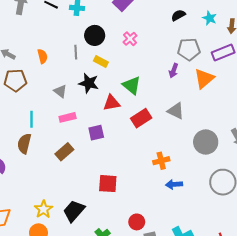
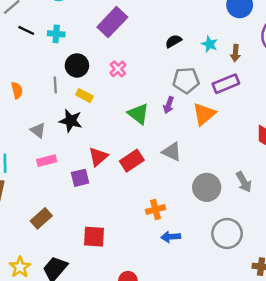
green triangle: (132, 85) -> (138, 114), moved
red triangle: (112, 103) -> (98, 157), moved, turned -30
brown rectangle: (64, 152) -> (41, 218), moved

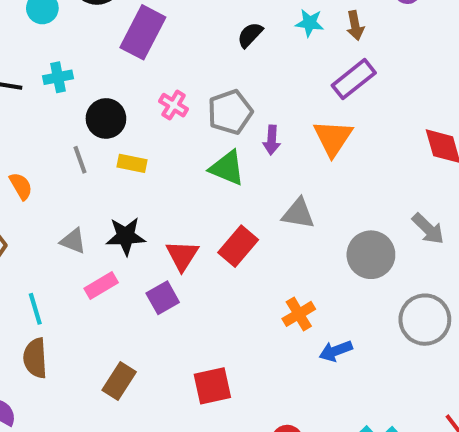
gray pentagon: (186, 80) -> (230, 112), moved
black star: (71, 121) -> (126, 236), moved

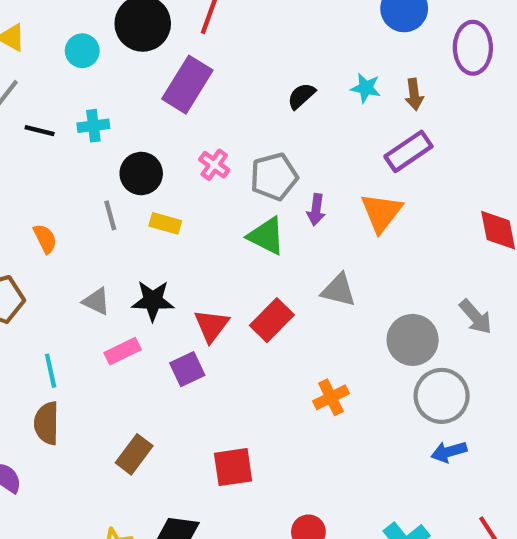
gray circle: (425, 320) -> (442, 396), moved
blue arrow: (336, 351) -> (449, 452), moved

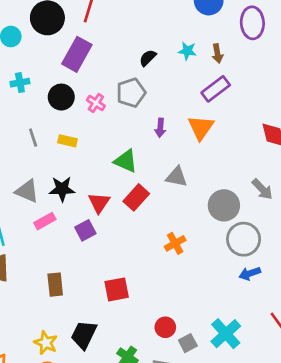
black circle: (141, 174) -> (61, 97), moved
gray pentagon: (274, 177) -> (131, 93), moved
green triangle: (266, 236) -> (126, 161), moved
gray triangle: (96, 301) -> (27, 191), size x1.4
brown rectangle: (134, 454) -> (55, 285), turned -40

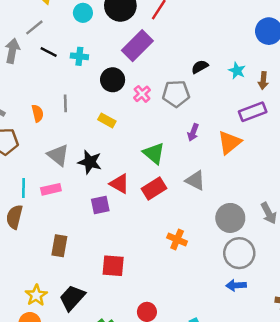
gray line: (33, 138) -> (65, 103), moved
red triangle: (99, 203) -> (119, 184), turned -50
pink rectangle: (45, 221) -> (51, 189), moved
orange cross: (175, 243) -> (177, 239), turned 36

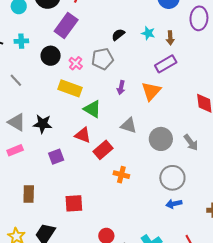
gray line: (65, 103) -> (16, 80), turned -32
yellow rectangle: (107, 120) -> (70, 88), moved, size x1.6
red triangle: (119, 184) -> (83, 135), moved
red rectangle: (154, 189) -> (103, 150), moved
gray circle: (230, 218) -> (161, 139), moved

